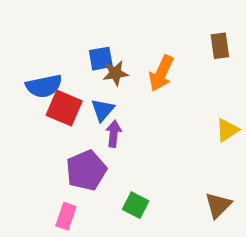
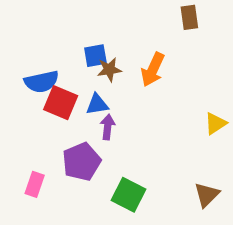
brown rectangle: (220, 46) -> (189, 17), moved
blue triangle: (103, 110) -> (97, 104), turned 40
green square: (136, 205) -> (128, 195), size x1.4
pink rectangle: (66, 216) -> (35, 184), moved

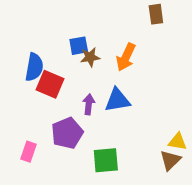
blue semicircle: (42, 82) -> (34, 67), turned -68
blue triangle: (97, 104) -> (117, 100), moved, size x1.4
yellow triangle: (215, 123) -> (177, 142), moved, turned 42
green square: (128, 195) -> (106, 160), turned -32

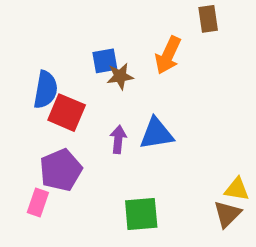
orange arrow: (126, 57) -> (168, 55), moved
purple pentagon: (67, 133) -> (61, 170), moved

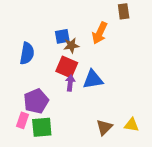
red square: (67, 113) -> (67, 67), moved
yellow triangle: (237, 189) -> (132, 125), moved
green square: (141, 214) -> (42, 127), moved
brown triangle: (227, 214) -> (104, 127), moved

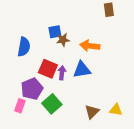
orange arrow: (100, 33) -> (90, 46), moved, turned 72
red square: (67, 67) -> (48, 69), moved
green square: (42, 127) -> (52, 104), moved, turned -36

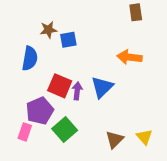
brown star: (63, 40) -> (48, 30), moved
orange arrow: (90, 46) -> (129, 57), moved
blue triangle: (82, 70) -> (102, 87), turned -36
yellow triangle: (116, 110) -> (144, 137), turned 40

